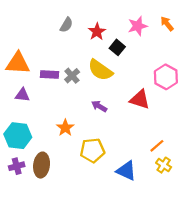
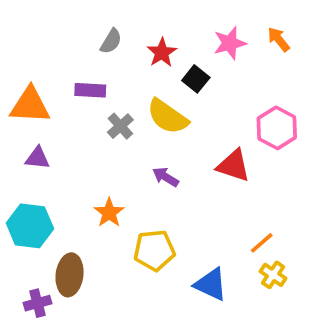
purple rectangle: (49, 75) -> (90, 90), moved
purple cross: (17, 166) -> (37, 303), moved

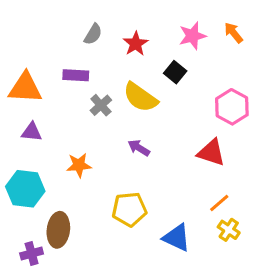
black square: (196, 79) -> (175, 72), moved
red triangle: (233, 166) -> (211, 153), moved
orange star: (109, 213) -> (79, 165), moved, turned 30

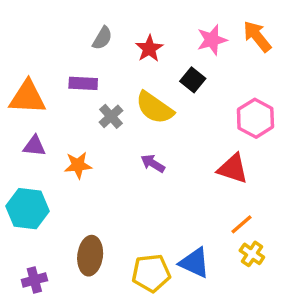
orange arrow: (233, 33) -> (257, 36), size x1.4
orange star: (79, 165) -> (78, 165), moved
yellow pentagon: (129, 209) -> (151, 273), moved
brown ellipse: (58, 230) -> (90, 256), moved

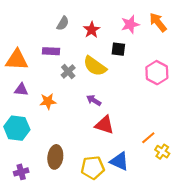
black square: (193, 80) -> (118, 49), turned -32
red triangle: (233, 169) -> (104, 125), moved
yellow cross: (252, 254) -> (162, 152), moved

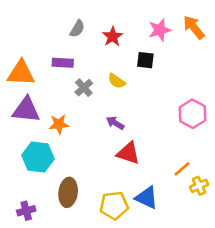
yellow semicircle: (95, 66) -> (117, 81), size x0.6
pink hexagon: (157, 73) -> (192, 114), moved
purple triangle: (21, 90) -> (26, 110), size x1.6
cyan hexagon: (17, 128) -> (38, 157), moved
yellow cross: (162, 152) -> (199, 186), turned 32

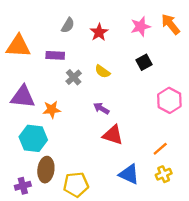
black square: (145, 60) -> (144, 62), moved, turned -35
orange triangle: (21, 73) -> (18, 46), moved
yellow cross: (199, 186) -> (164, 174), moved
brown ellipse: (68, 192) -> (46, 170), moved
yellow pentagon: (114, 205) -> (76, 185), moved

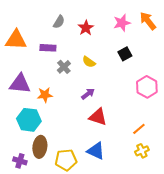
purple arrow: (101, 108) -> (88, 94), turned 112
blue triangle: (129, 174) -> (96, 151), moved
purple cross: (23, 186) -> (20, 161), turned 32

